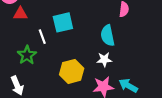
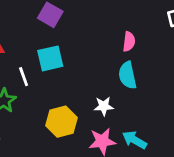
cyan semicircle: (108, 35) -> (128, 75), moved

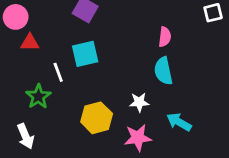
cyan arrow: (135, 140) -> (179, 122), moved

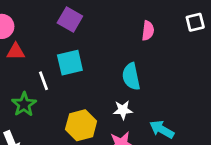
pink semicircle: (165, 37) -> (148, 31), moved
cyan semicircle: (163, 71) -> (131, 77), moved

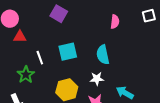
cyan square: (70, 63) -> (68, 52), moved

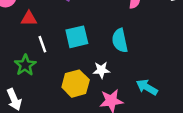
red triangle: (20, 37) -> (29, 18), moved
white star: (97, 79) -> (101, 70), moved

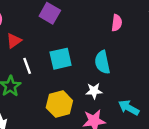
red triangle: (29, 18) -> (14, 41), turned -35
white star: (101, 70) -> (94, 91), moved

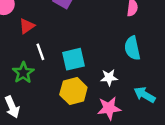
cyan square: (61, 59) -> (73, 59), moved
cyan semicircle: (102, 62) -> (132, 48), moved

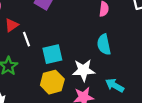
white line: (40, 52) -> (27, 39), moved
white star: (109, 78) -> (83, 70), size x1.5

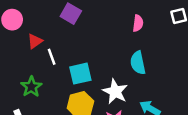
white star: (83, 70) -> (115, 92), turned 30

